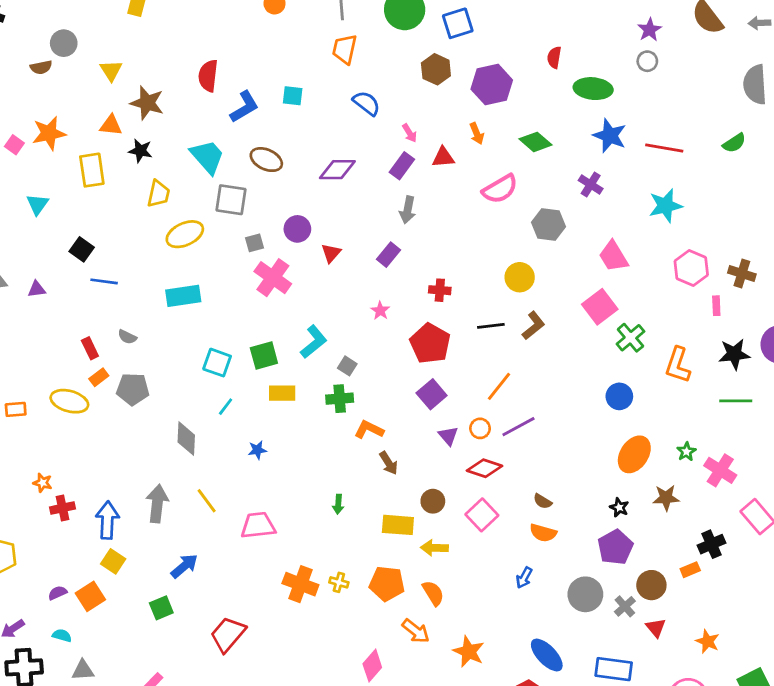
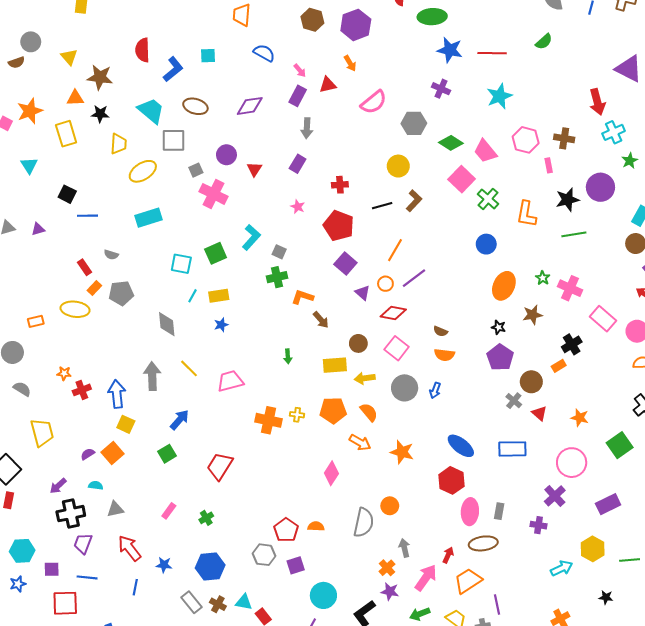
green diamond: (536, 142) -> (451, 143), moved
pink trapezoid: (613, 256) -> (485, 151), moved
yellow rectangle: (282, 393) -> (219, 296), moved
gray circle: (585, 594) -> (405, 388), moved

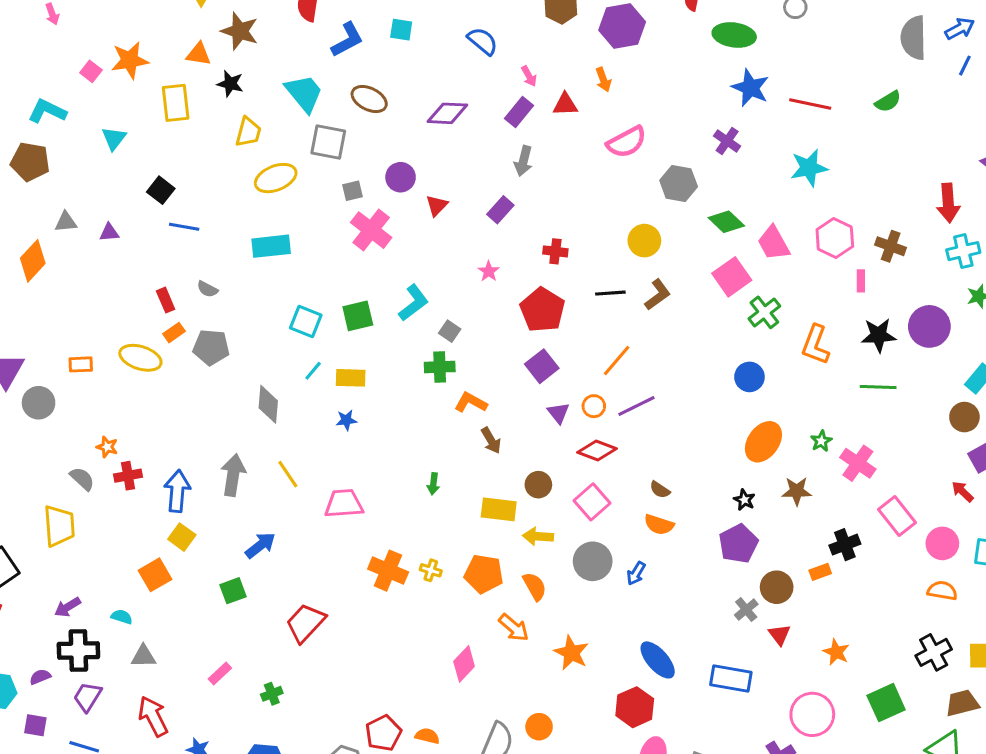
gray semicircle: (22, 389) -> (82, 479), moved
purple semicircle: (88, 454) -> (40, 677), moved

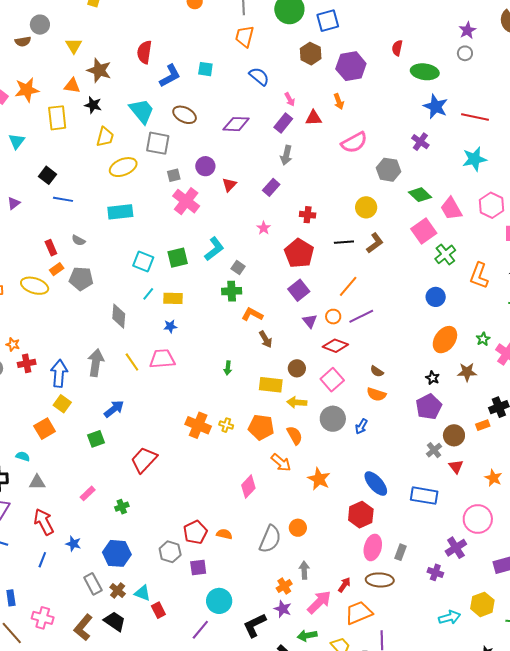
purple triangle: (109, 232) -> (14, 203), turned -32
pink trapezoid: (344, 504) -> (162, 359), moved

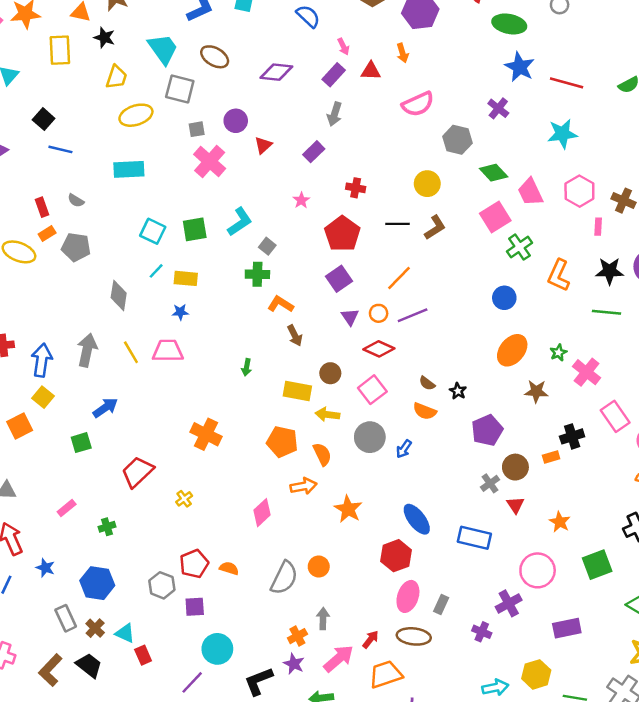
black star: (433, 378) -> (458, 391), moved
yellow cross: (226, 425) -> (184, 499), moved, turned 32
orange arrow: (281, 463) -> (303, 486), turned -55

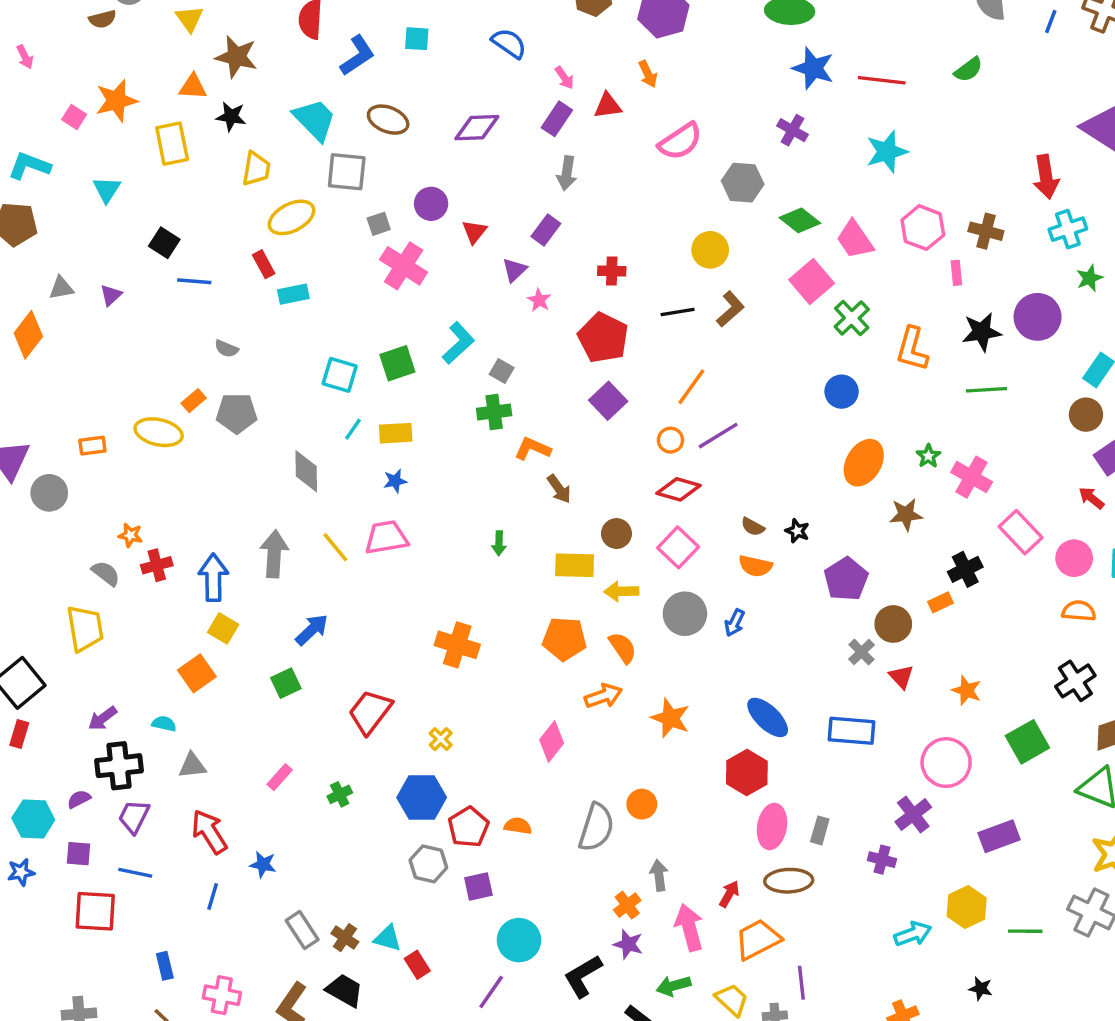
cyan rectangle: (129, 169) -> (293, 294), size x0.7
red rectangle: (42, 207) -> (264, 264), moved
purple triangle: (350, 317) -> (515, 270), moved, turned 30
blue hexagon: (97, 583) -> (422, 798), moved
pink arrow: (339, 659) -> (689, 927), turned -56

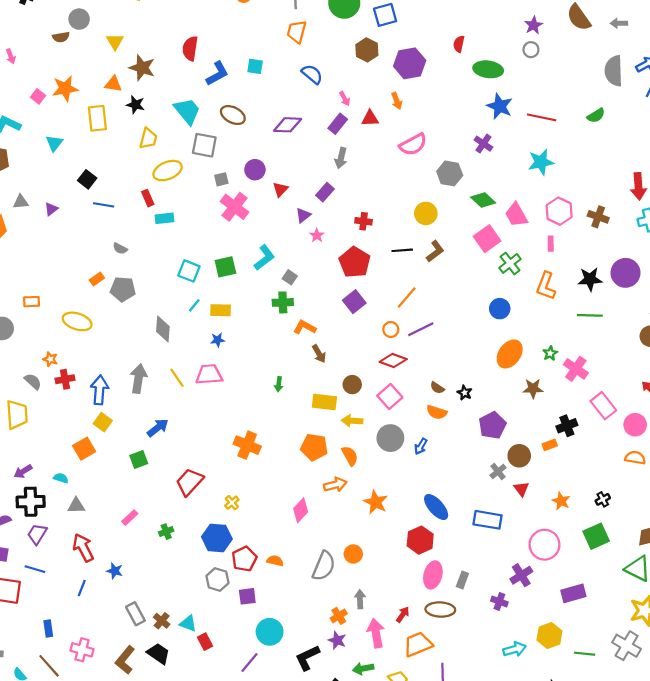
pink rectangle: (956, 273) -> (551, 244), moved
yellow ellipse: (159, 432) -> (77, 321), moved
black cross: (1075, 681) -> (603, 499), moved, size x0.6

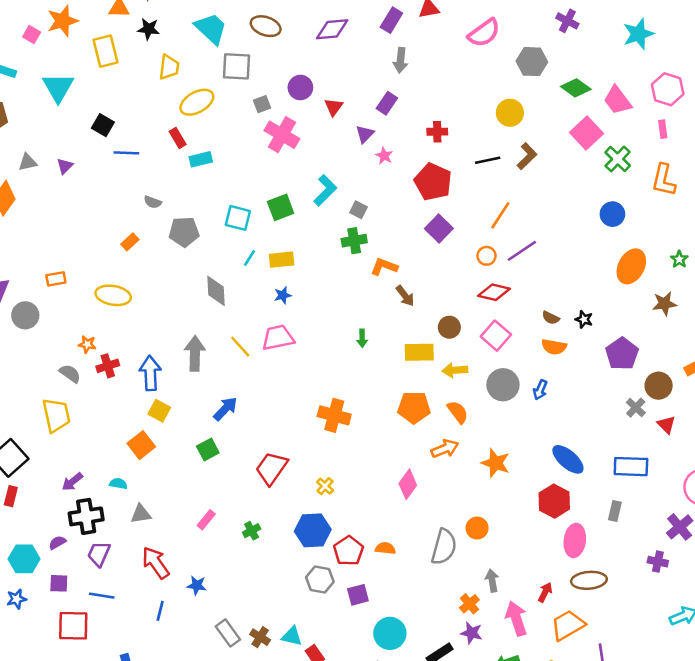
cyan triangle: (54, 143) -> (58, 87), size x1.5
gray pentagon: (123, 289) -> (184, 232), moved
gray rectangle: (462, 580) -> (615, 511), moved

